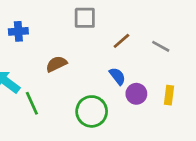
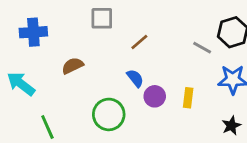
blue cross: (18, 31) -> (33, 32), size x1.4
gray line: (161, 46) -> (202, 48), moved
green line: (32, 103) -> (47, 127), moved

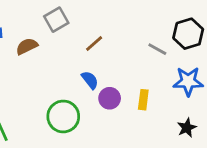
gray square: (102, 18) -> (56, 20), turned -30
brown semicircle: (72, 66) -> (27, 46), moved

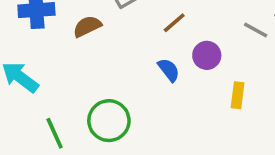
purple circle: (110, 98) -> (207, 55), moved
green circle: (63, 116) -> (109, 121), moved

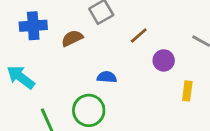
blue semicircle: (169, 70) -> (107, 77), moved, turned -48

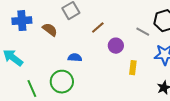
brown semicircle: (72, 38) -> (50, 30), turned 63

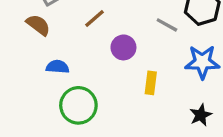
brown semicircle: (50, 30) -> (38, 25), moved
green circle: (62, 82) -> (78, 105), moved

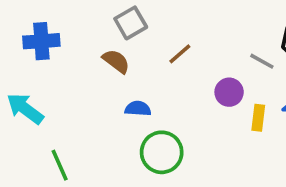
purple circle: (123, 47) -> (229, 92), moved
yellow rectangle: (151, 83) -> (258, 118), moved

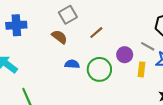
gray line: (262, 61) -> (148, 46), moved
green circle: (162, 152) -> (99, 69), moved

